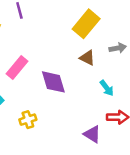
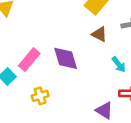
pink rectangle: (17, 67) -> (29, 60), moved

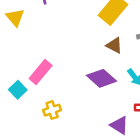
purple diamond: (66, 58) -> (102, 78), moved, turned -32

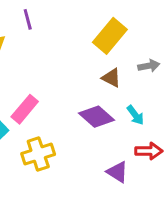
yellow cross: (52, 110) -> (38, 154), size x1.5

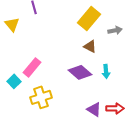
gray arrow: (149, 66) -> (115, 30), moved
cyan arrow: (135, 115) -> (106, 71), turned 32
red arrow: (149, 151) -> (115, 108), moved

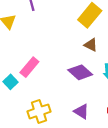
yellow cross: (41, 97) -> (39, 111), moved
purple triangle: (94, 109) -> (81, 111), moved

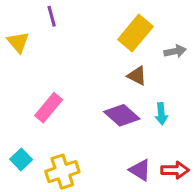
cyan square: (10, 82) -> (21, 159), moved
purple triangle: (81, 111) -> (140, 170), moved

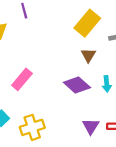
brown triangle: (137, 76) -> (88, 55), turned 35
purple triangle: (140, 170) -> (91, 126), turned 30

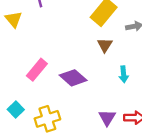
purple diamond: (77, 85) -> (73, 78), moved

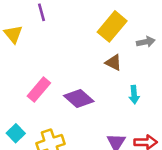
brown triangle: (105, 45) -> (114, 62), turned -35

